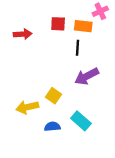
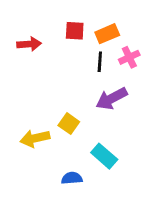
pink cross: (100, 11) -> (129, 57), moved
orange rectangle: (83, 26) -> (107, 34), turned -30
blue semicircle: (52, 127) -> (72, 178), moved

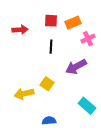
black line: (100, 62) -> (51, 47), moved
cyan rectangle: (104, 156) -> (87, 106), moved

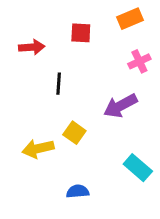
orange rectangle: (73, 23) -> (130, 19), moved
black line: (51, 47) -> (59, 84), moved

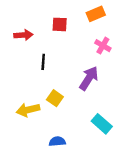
pink cross: (139, 61) -> (103, 46), turned -35
purple arrow: (120, 106) -> (89, 78), turned 150

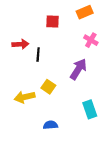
red arrow: (23, 35) -> (20, 44), moved
cyan rectangle: (102, 124) -> (90, 109), turned 30

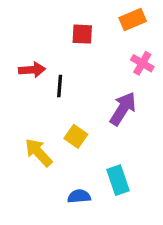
yellow arrow: (25, 97) -> (39, 153), turned 60
cyan rectangle: (90, 109) -> (118, 180), moved

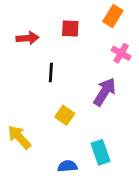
orange rectangle: (133, 19) -> (113, 16), turned -35
red arrow: (32, 70) -> (28, 38), moved
yellow arrow: (39, 153) -> (19, 137), moved

